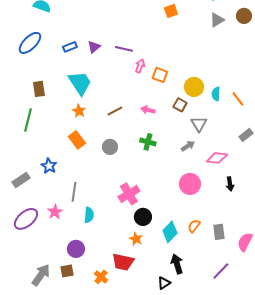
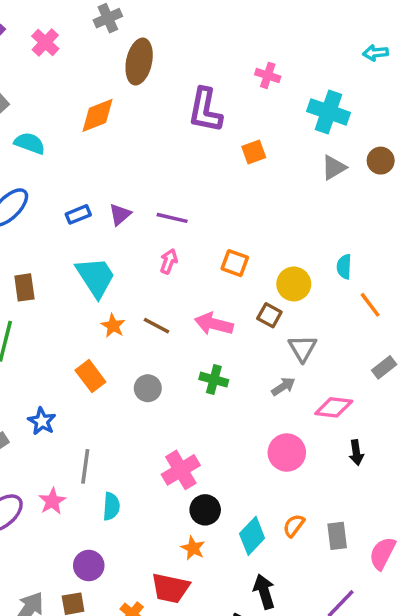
pink arrow: (140, 66) -> (169, 261), moved
cyan semicircle: (216, 94) -> (344, 267), moved
pink arrow: (148, 110) -> (214, 324), size x1.5
orange star: (79, 111) -> (113, 326), moved
brown line: (115, 111) -> (156, 326), turned 56

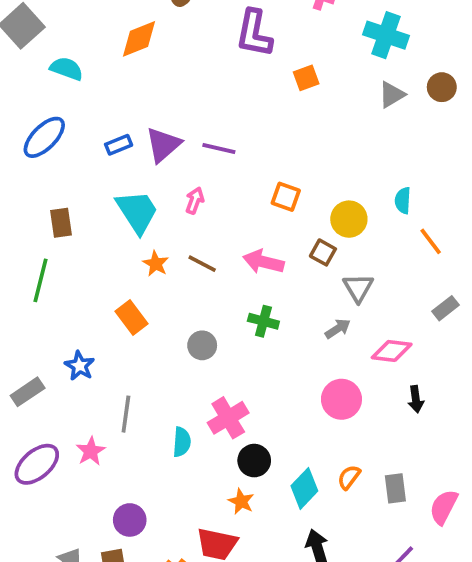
purple triangle: (120, 214) -> (163, 145), size x1.5
pink arrow: (169, 261) -> (195, 200), moved
gray circle: (148, 388) -> (202, 345), moved
cyan semicircle: (111, 506) -> (182, 442), moved

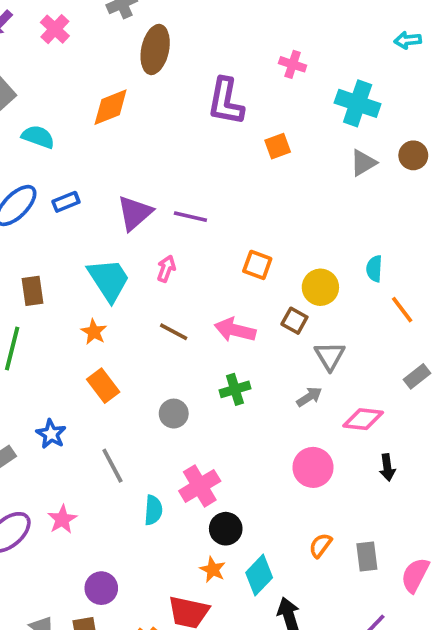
blue rectangle: (119, 145) -> (66, 202), moved
orange star: (156, 264) -> (94, 332), moved
green cross: (263, 321) -> (235, 389), turned -32
gray line: (126, 414) -> (112, 466), moved, turned -36
cyan diamond: (304, 488) -> (259, 575), moved

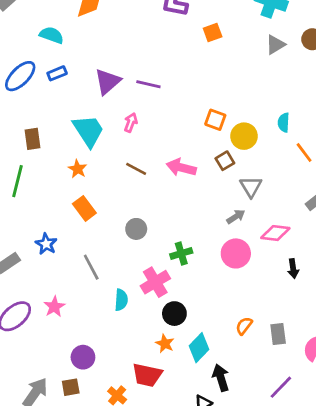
cyan semicircle: (38, 137) -> (52, 35), moved
orange square: (257, 265) -> (215, 120), moved
brown square: (294, 321) -> (225, 161), turned 30
green cross: (235, 389) -> (181, 253), moved
pink circle: (313, 467) -> (236, 253), moved

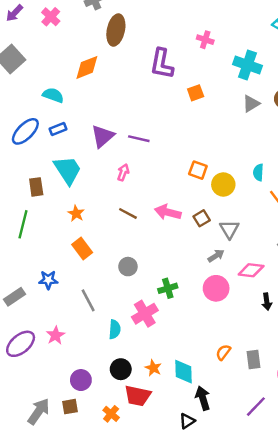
cyan trapezoid: (88, 131) -> (68, 170), moved
brown square: (225, 161) -> (202, 218), moved
blue star: (46, 244) -> (48, 280), turned -30
black circle: (174, 314) -> (121, 369), moved
cyan diamond: (199, 348) -> (183, 372), turned -45

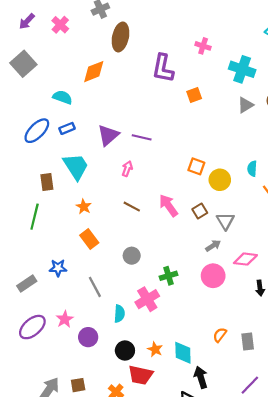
pink arrow: (168, 212) -> (168, 205), turned 40
purple circle: (81, 380) -> (88, 337), moved

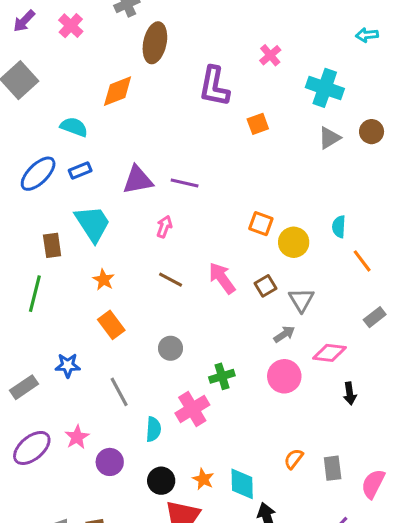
pink cross: (203, 46) -> (270, 55), turned 32
purple triangle: (108, 135) -> (138, 180), turned 30

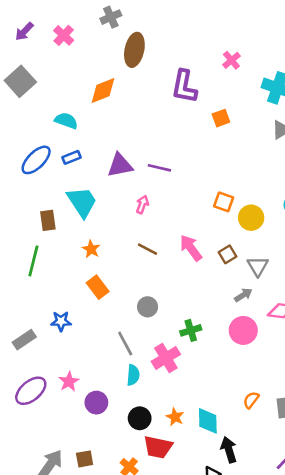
gray line: (119, 392) -> (125, 344), moved

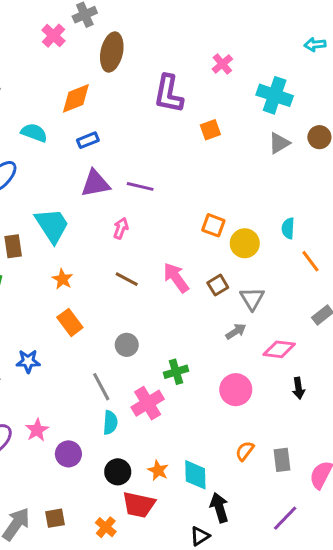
pink cross: (64, 35) -> (53, 36), moved
blue rectangle: (71, 157) -> (88, 140), moved
pink circle: (243, 330) -> (236, 390), moved

